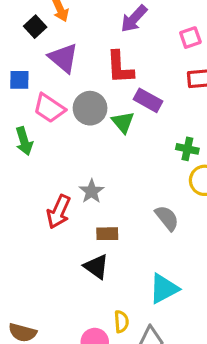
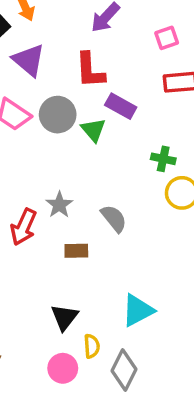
gray semicircle: (167, 218) -> (114, 218), moved
black triangle: (96, 267) -> (64, 317), moved, turned 32

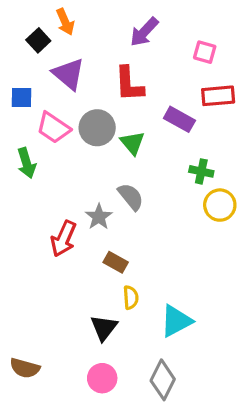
pink square: (167, 38) -> (205, 52), turned 35
purple rectangle: (121, 106) -> (179, 119), moved
gray semicircle: (114, 218) -> (131, 197), moved
brown rectangle: (76, 251) -> (116, 262), turned 30
yellow semicircle: (92, 346) -> (131, 297), moved

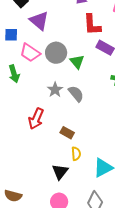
red L-shape: (129, 84) -> (92, 25), moved
gray star: (99, 217) -> (55, 90), moved

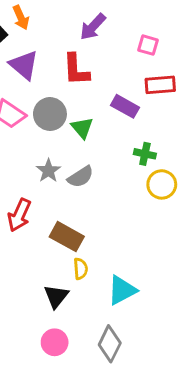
red L-shape: (92, 25) -> (76, 70), moved
gray semicircle: (76, 94) -> (81, 177), turned 96
brown rectangle: (67, 133) -> (67, 237), size x1.5

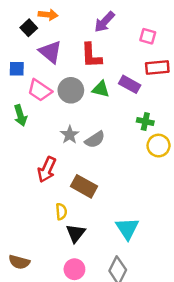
orange arrow: (21, 18) -> (48, 15), turned -60
green triangle: (82, 128) -> (101, 89), moved, turned -36
yellow semicircle: (81, 269) -> (61, 212), moved
cyan triangle: (122, 290) -> (127, 228), turned -35

